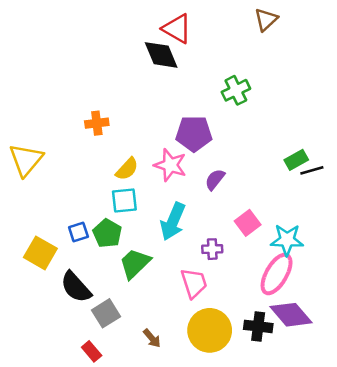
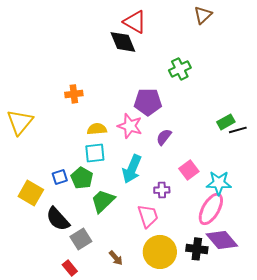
yellow semicircle: (127, 169) -> (97, 129), turned -138

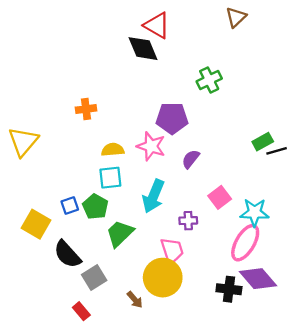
yellow circle: (160, 252) -> (163, 278), moved

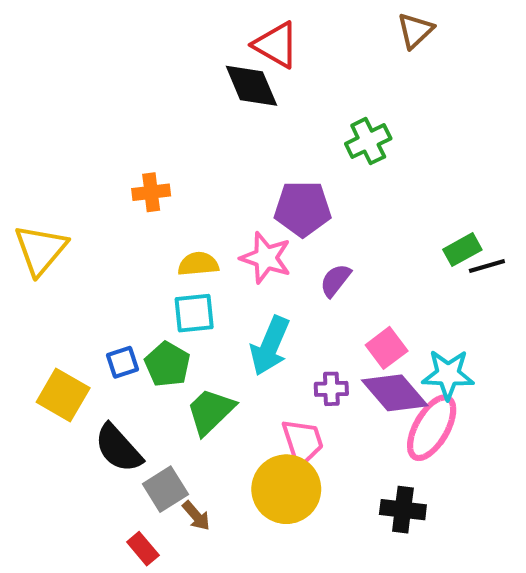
purple diamond: (258, 279) -> (395, 393), moved
brown arrow: (135, 300) -> (196, 516), moved

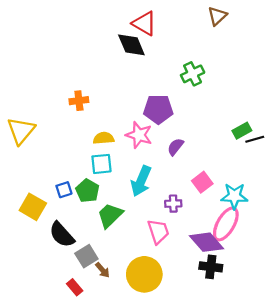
purple diamond: (395, 393) -> (207, 242), moved
yellow circle: (286, 489) -> (144, 274), moved

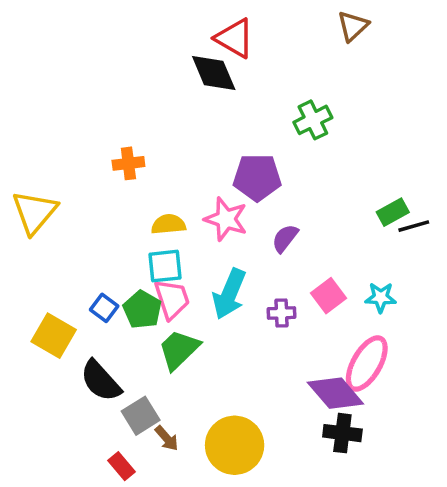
blue square: (64, 190) -> (104, 308), turned -35
cyan star: (234, 196) -> (381, 297), moved, size x0.7
purple cross: (173, 204) -> (282, 313), moved
pink trapezoid: (158, 231) -> (172, 299), moved

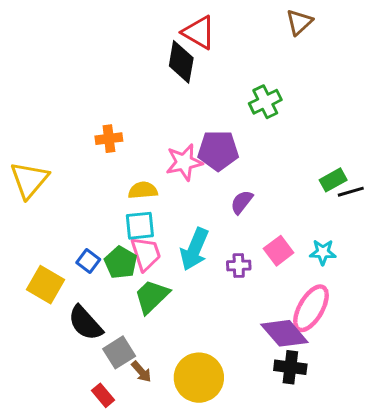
black diamond: (214, 73) -> (181, 62), turned 33
pink star: (226, 219) -> (184, 162), moved, turned -30

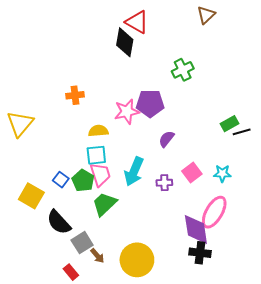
purple diamond: (284, 333) -> (196, 229), turned 32

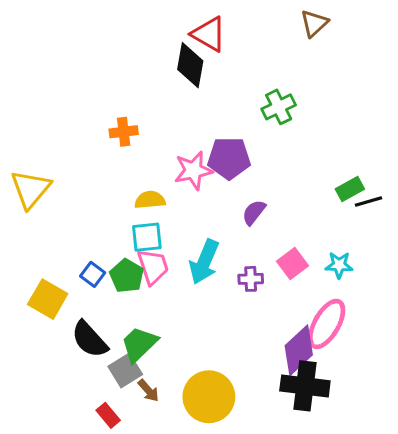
orange cross: (75, 95) -> (124, 132), moved
green trapezoid: (104, 204) -> (139, 344), moved
purple diamond: (196, 229) -> (299, 350), turned 56
black cross: (200, 253) -> (305, 386), size x1.4

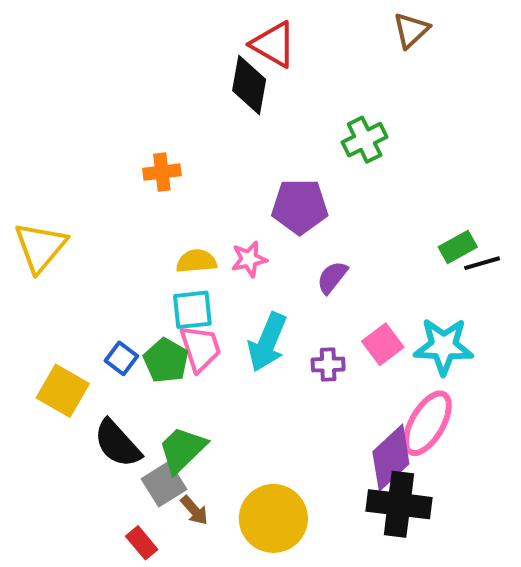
pink star: (193, 170) -> (249, 259), moved, size x0.7
cyan star: (339, 265) -> (444, 346), size x1.6

